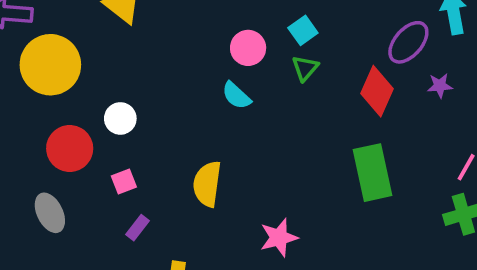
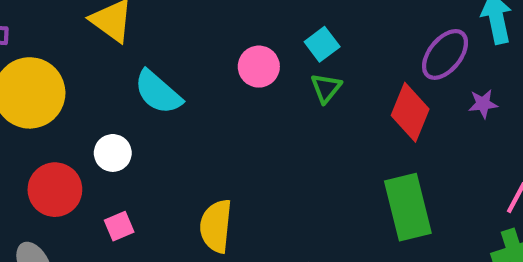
cyan semicircle: (236, 96) -> (158, 92), moved, size x1.4

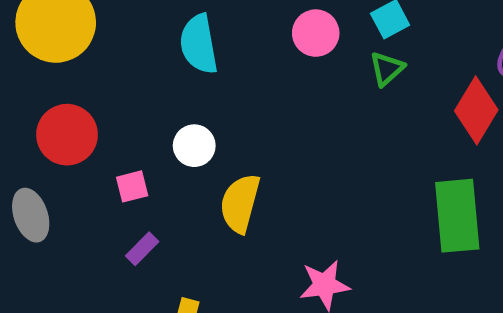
cyan semicircle: (158, 92) -> (199, 44), turned 30
white circle: (113, 153) -> (194, 146), moved

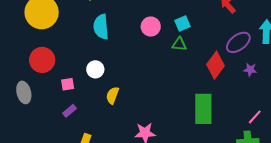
green triangle: (387, 69) -> (179, 44), turned 42
yellow semicircle: (240, 203) -> (112, 95), size x0.7

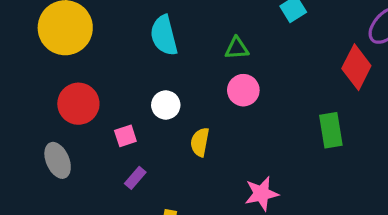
pink circle: (151, 27) -> (243, 90), moved
green triangle: (179, 44) -> (237, 48), moved
green rectangle: (203, 109) -> (331, 130), moved, size x0.7

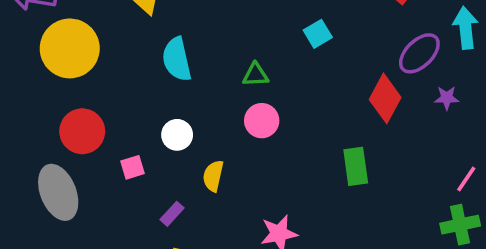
gray ellipse: (58, 160) -> (58, 192), size x1.4
purple rectangle: (135, 178) -> (172, 214), moved

